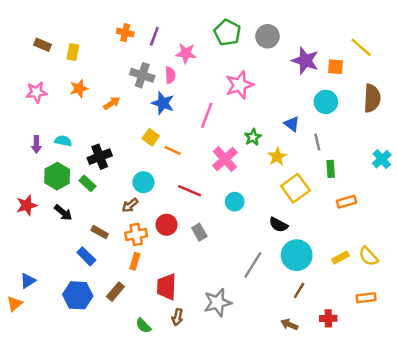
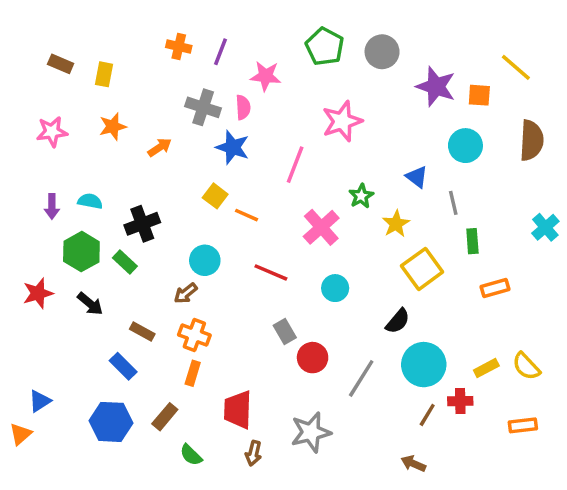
red circle: (167, 225) -> (313, 358), moved
black semicircle: (278, 225) -> (398, 321), turned -78
orange cross: (136, 234) -> (194, 335), turned 30
red cross: (328, 318) -> (460, 401), moved
green semicircle: (143, 326) -> (191, 455), moved

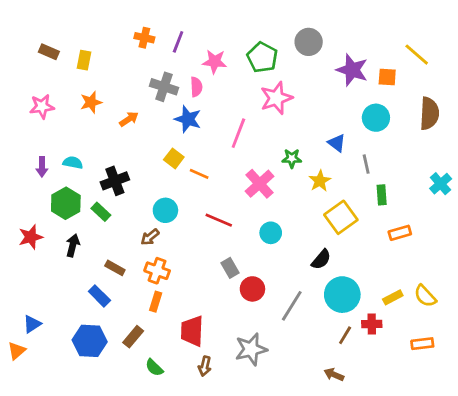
green pentagon: (325, 47) -> (262, 57), moved
green star: (361, 196) -> (292, 158), turned 30
black arrow: (90, 304) -> (73, 245), turned -115

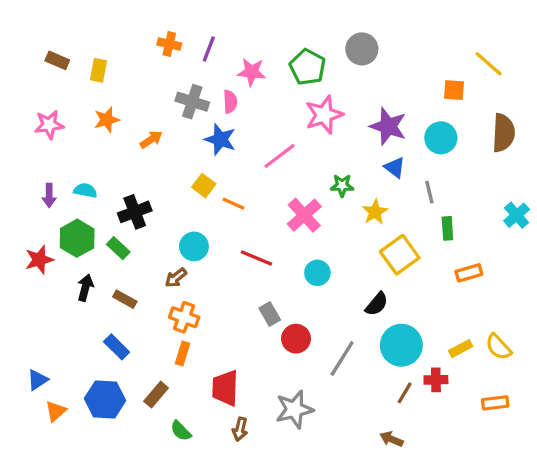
purple star: (352, 70) -> (388, 126), moved
pink line: (238, 133) -> (280, 156), turned 32
red star: (31, 237) -> (39, 260), moved
brown rectangle: (115, 268) -> (125, 299), moved
orange triangle: (17, 351) -> (56, 411), moved

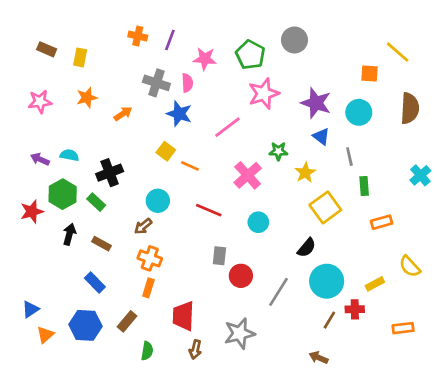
purple arrow: (49, 195) -> (40, 159), turned 114
gray rectangle: (270, 314) -> (219, 256), turned 36
yellow semicircle: (498, 347) -> (410, 266), moved
green semicircle: (181, 431) -> (147, 351), turned -126

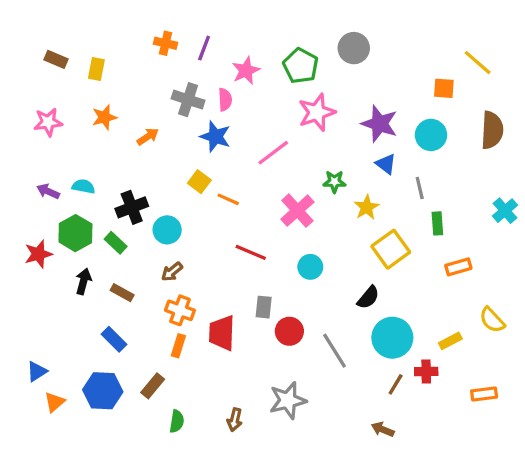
pink star: (205, 59) -> (246, 71), turned -30
cyan circle: (158, 201) -> (167, 230), moved
gray line: (278, 292) -> (334, 351), turned -64
red trapezoid: (183, 316) -> (222, 333), moved

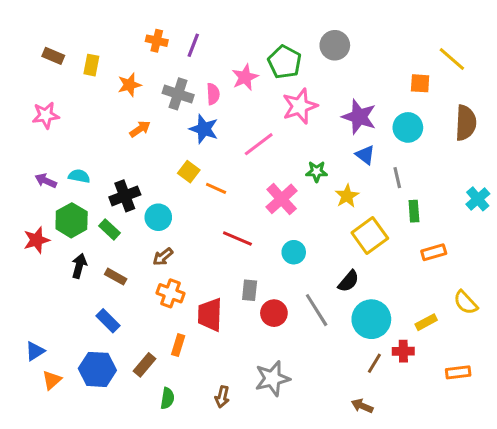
pink star: (246, 71) -> (245, 77), moved
orange star: (104, 117) -> (129, 85), moved
orange rectangle: (178, 346) -> (178, 345), moved
gray line: (334, 351) -> (317, 310), moved

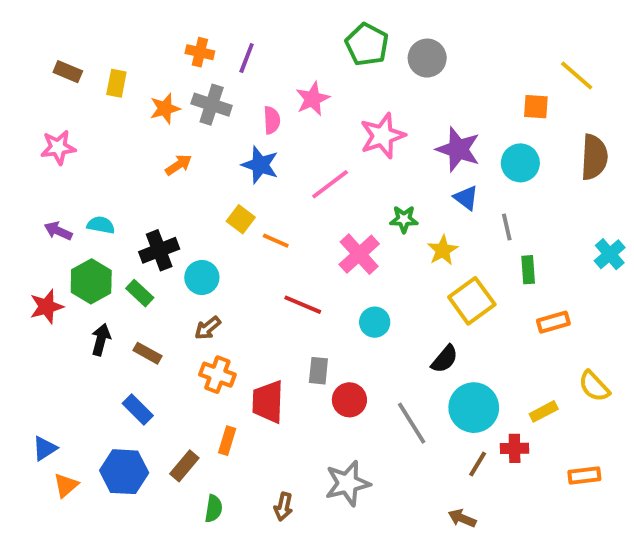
green pentagon: (285, 62) -> (367, 44), moved
gray cross: (178, 94) -> (212, 105), moved
gray line: (317, 310) -> (412, 423), moved

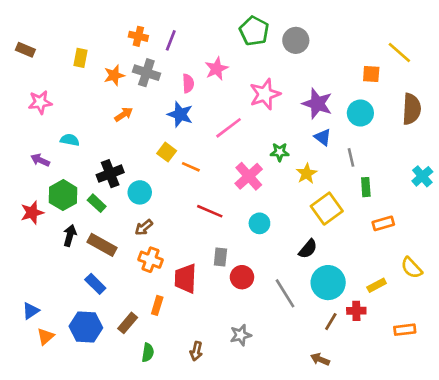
brown rectangle: (68, 72) -> (25, 50), moved
cyan semicircle: (101, 225) -> (70, 140), moved
brown rectangle: (147, 353) -> (102, 245), size x1.5
gray star: (348, 483) -> (241, 335), size x0.7

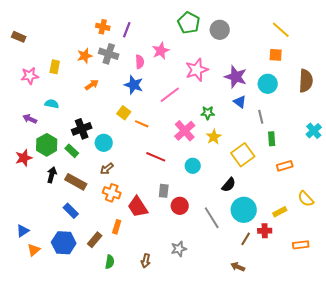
yellow line: (399, 52) -> (281, 30), moved
yellow rectangle: (81, 58) -> (55, 67), moved
yellow star: (307, 174) -> (214, 137), moved
red trapezoid: (185, 279) -> (138, 207), turned -35

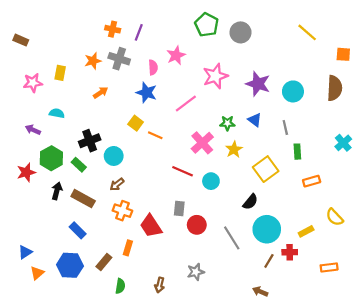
orange square: (276, 55) -> (343, 54), moved
blue triangle: (240, 102) -> (255, 120), moved
red line: (156, 157) -> (183, 171), moved

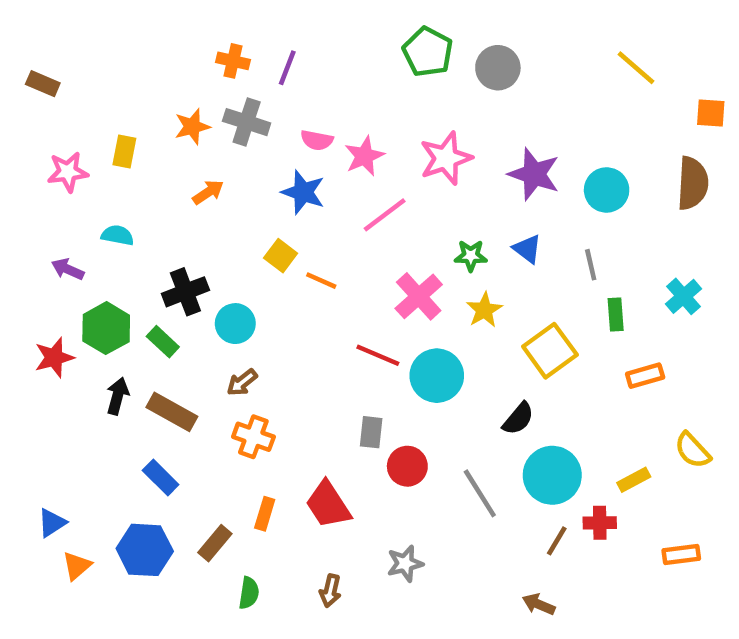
pink star: (176, 55) -> (364, 156), moved
pink semicircle: (153, 67) -> (317, 140), turned 104
cyan cross: (343, 143) -> (684, 296), moved
cyan circle: (211, 181) -> (437, 376), size x1.5
red trapezoid: (151, 226) -> (328, 505), moved

